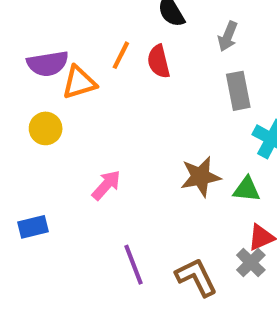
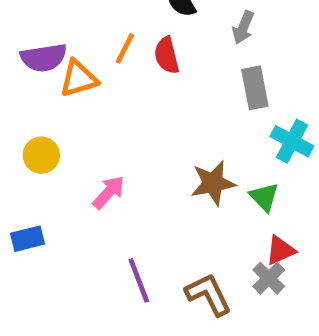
yellow circle: (46, 128) -> (41, 155), moved
green triangle: (247, 189) -> (264, 197), turned 40

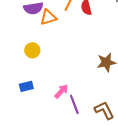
pink arrow: (109, 192) -> (61, 91), moved

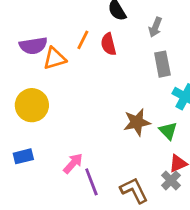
yellow circle: (32, 50) -> (32, 105), size x1.5

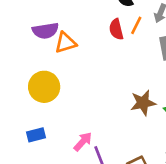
orange line: (83, 40) -> (136, 25), moved

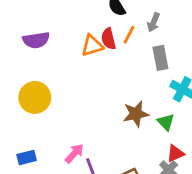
orange triangle: (65, 43) -> (92, 46), moved
blue rectangle: (36, 135) -> (27, 158), moved

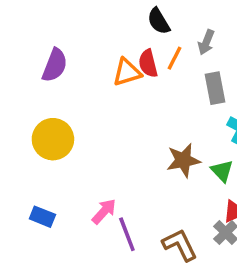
purple semicircle: (36, 40) -> (55, 65), turned -60
blue rectangle: (27, 158) -> (42, 217), turned 36

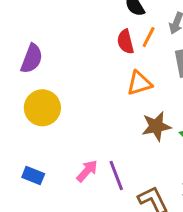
purple semicircle: (55, 65) -> (32, 59), moved
orange triangle: (127, 72) -> (139, 83), moved
purple line: (127, 234) -> (116, 175), moved

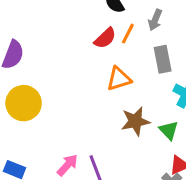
red semicircle: (125, 42) -> (105, 38), turned -120

